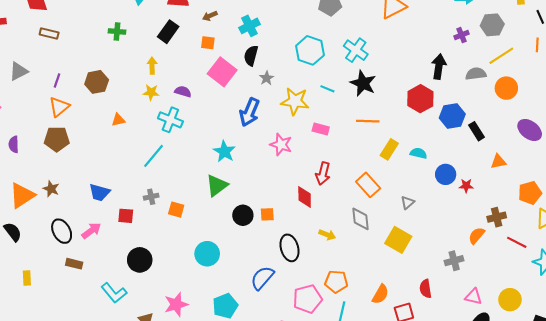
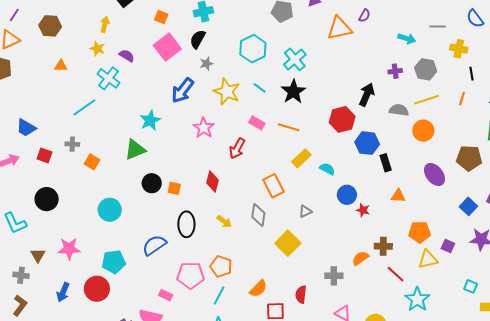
pink rectangle: (321, 129) -> (257, 123), moved
red arrow: (323, 173) -> (237, 148), moved

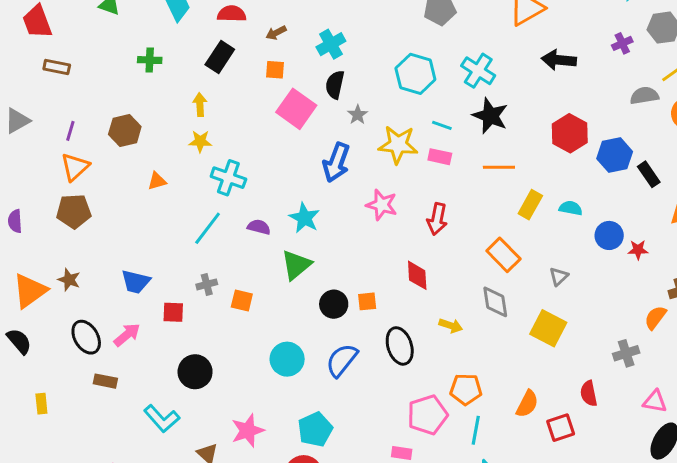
purple semicircle: (127, 56) -> (259, 227), moved
black arrow: (367, 95) -> (559, 60), moved, turned -90
pink rectangle: (257, 123) -> (440, 157), moved
blue semicircle: (154, 245) -> (342, 360), moved

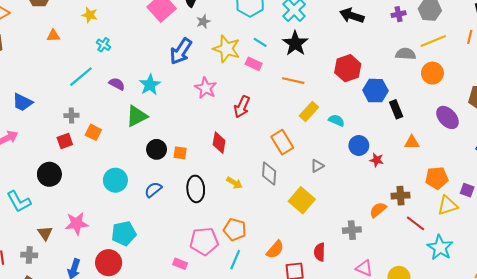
cyan cross: (228, 178) -> (104, 45), size x0.6
red square: (173, 312) -> (65, 141), moved, turned -35
blue semicircle: (342, 360) -> (153, 190), size x0.7

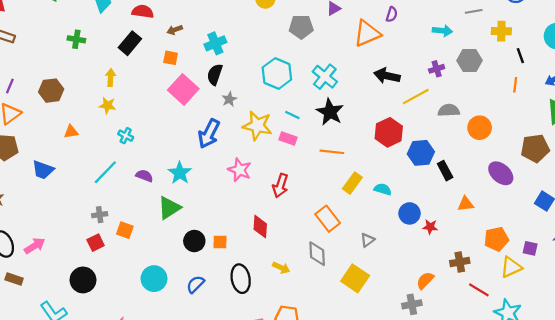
yellow line: (433, 41) -> (416, 97), moved
blue trapezoid: (22, 102) -> (43, 170), moved
orange semicircle: (378, 210) -> (425, 280), moved

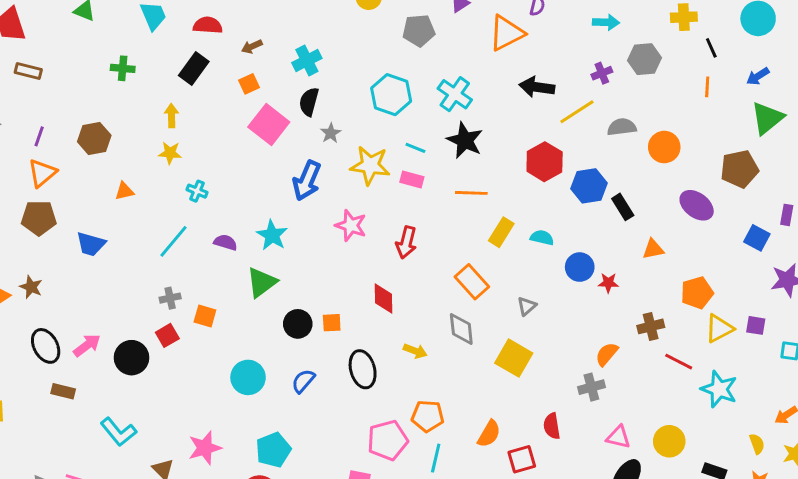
orange square: (171, 58) -> (249, 84), turned -32
purple square: (530, 248) -> (756, 325), moved
black circle: (83, 280) -> (132, 358), moved

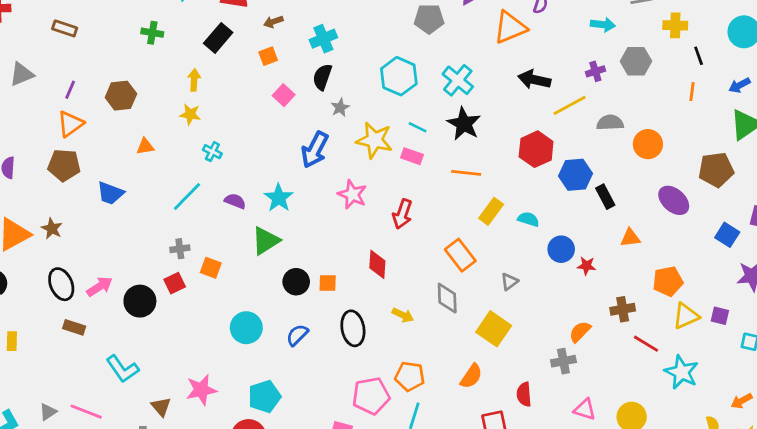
pink square: (269, 124) -> (284, 95), size x0.6
orange semicircle: (489, 434) -> (471, 376), moved

